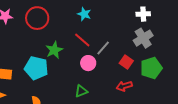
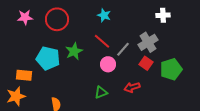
gray cross: (143, 38) -> (148, 42), moved
cyan pentagon: (36, 68) -> (48, 58), moved
red arrow: (124, 86) -> (132, 87), moved

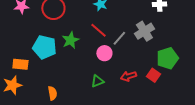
red square: (146, 63) -> (153, 75), moved

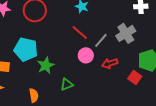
green star: (70, 40) -> (46, 65), moved
red arrow: (128, 76) -> (110, 63), moved
green triangle: (97, 81) -> (67, 84), moved

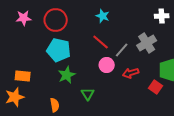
cyan pentagon: (26, 49) -> (59, 50), moved
green triangle: (67, 84) -> (88, 94), turned -40

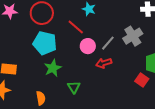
red line: (101, 42) -> (76, 27), moved
pink circle: (107, 65) -> (88, 46), moved
red arrow: (131, 73) -> (104, 63), moved

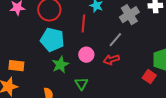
red line: (76, 27) -> (83, 24), turned 54
gray cross: (133, 36) -> (129, 15), moved
pink circle: (88, 46) -> (86, 55), moved

